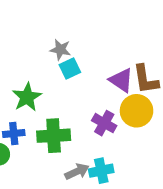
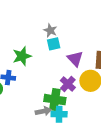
purple triangle: (121, 80) -> (75, 59), moved
green cross: (54, 136) -> (55, 100), moved

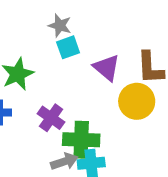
purple cross: (68, 84) -> (51, 118), moved

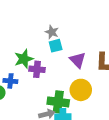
yellow circle: (137, 101) -> (81, 90), moved
purple cross: (51, 118) -> (37, 69), moved, turned -35

